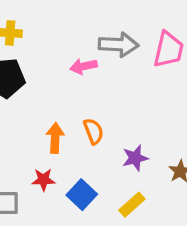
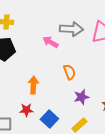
pink arrow: (83, 66) -> (50, 42), turned 42
orange semicircle: (93, 131) -> (69, 72), moved

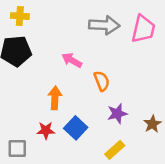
pink arrow: (50, 42) -> (72, 60), moved
blue square: (49, 119) -> (76, 128), moved

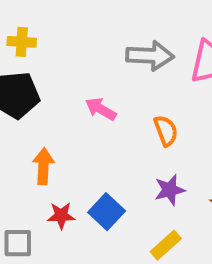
orange semicircle: (102, 81) -> (166, 131), moved
orange arrow: (55, 98) -> (43, 166), moved

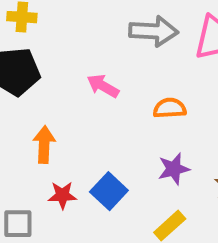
orange semicircle: (166, 131) -> (170, 108), turned -72

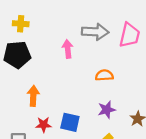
pink arrow: (103, 86) -> (68, 49), moved, turned 54
blue square: (109, 191) -> (70, 122), turned -30

